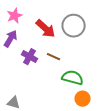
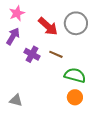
orange circle: (83, 99) -> (75, 97), moved

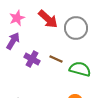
red arrow: (48, 26) -> (48, 19), moved
green semicircle: (75, 75) -> (80, 69), moved

